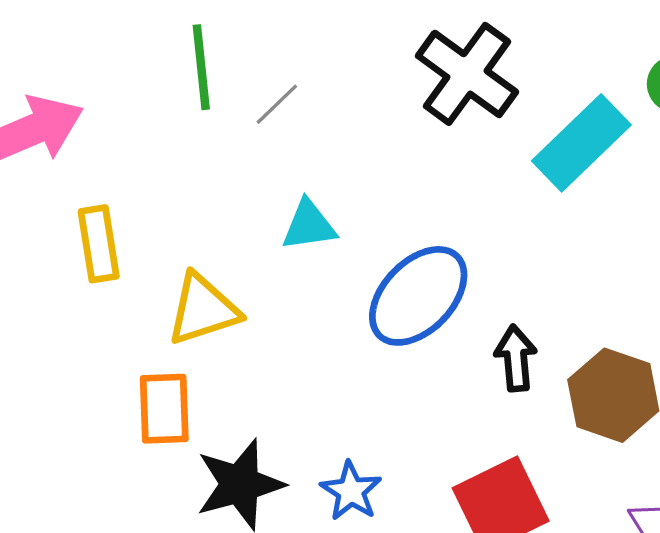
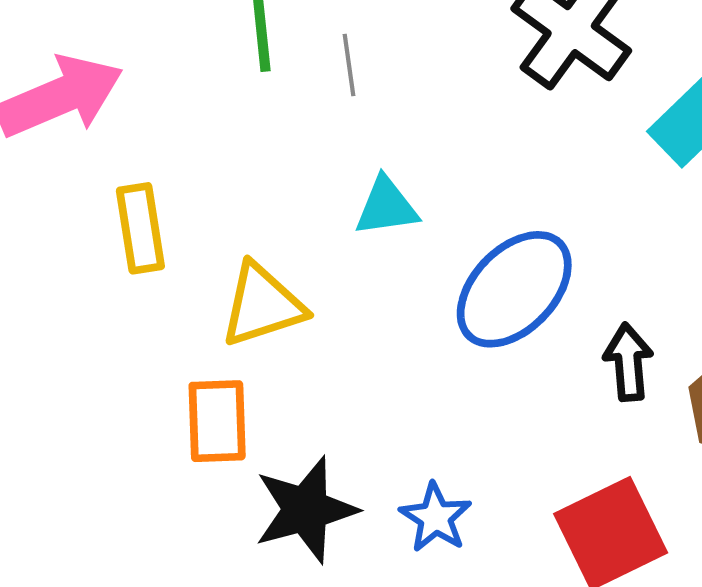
gray line: (277, 104) -> (349, 65), turned -54

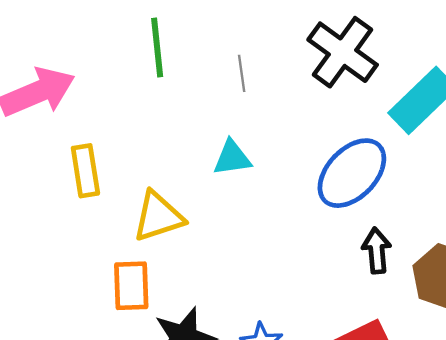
gray line: (349, 65) -> (242, 73), moved
blue ellipse: (514, 289) -> (352, 173), moved

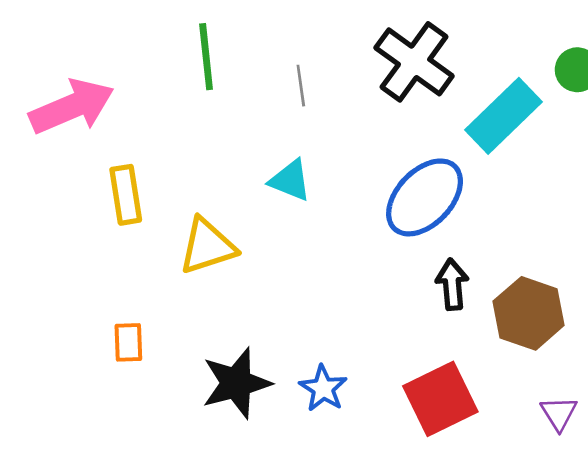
cyan triangle: (232, 158) -> (290, 180), turned 30
orange rectangle: (131, 286) -> (128, 342), moved, size x0.7

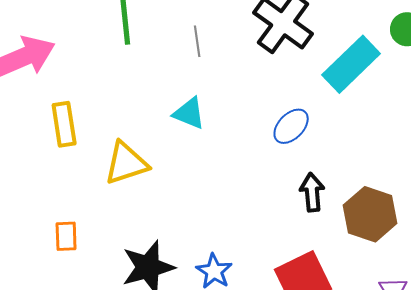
blue ellipse: (425, 197) -> (291, 126), size x0.6

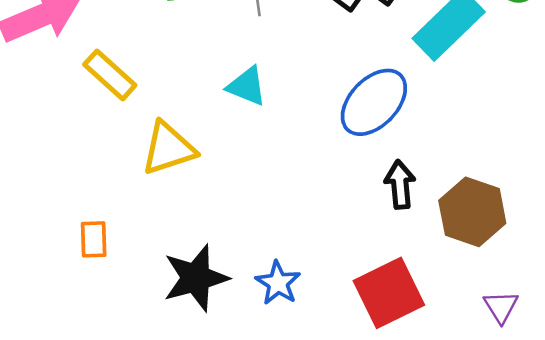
yellow rectangle: (64, 124) -> (110, 75), moved, turned -39
blue ellipse: (291, 126) -> (374, 102), size x1.5

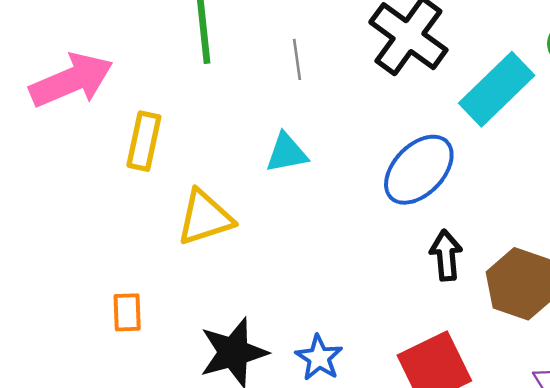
yellow rectangle: (110, 75) -> (144, 141), turned 60
cyan triangle: (247, 86) -> (287, 153), turned -33

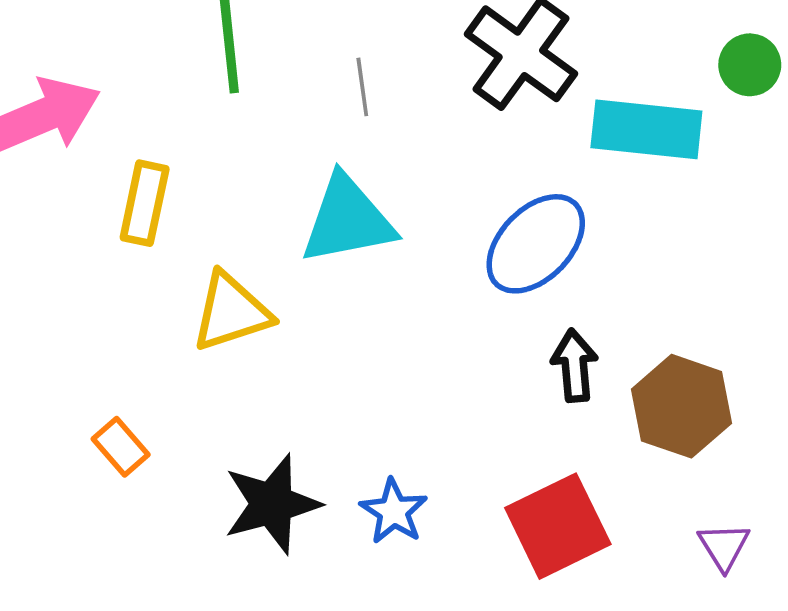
cyan rectangle: (497, 89) -> (646, 129), turned 50
cyan triangle: (287, 153) -> (348, 220), size x1.6
orange rectangle: (127, 312) -> (121, 447), turned -39

